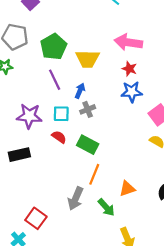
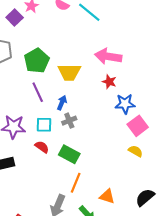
blue star: (132, 92) -> (125, 104), moved
orange triangle: (127, 189) -> (107, 196), turned 35

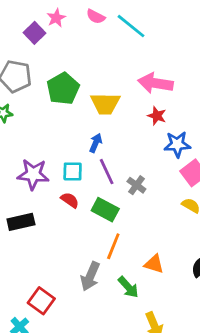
purple line: (38, 92) -> (107, 172), moved
gray cross: (69, 121) -> (136, 185), moved, turned -32

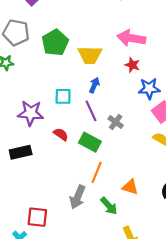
blue arrow: (96, 143) -> (94, 85), moved
cyan square: (73, 172) -> (63, 96), moved
red square: (41, 301) -> (37, 217), turned -30

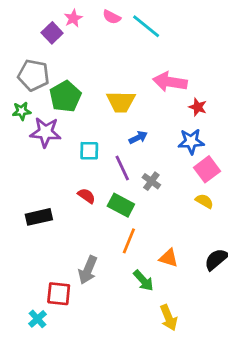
green pentagon: (55, 43) -> (65, 96), moved
red star: (132, 65) -> (198, 107), moved
blue arrow: (94, 85) -> (138, 137), moved, turned 40
purple star: (31, 113) -> (45, 132), moved
gray arrow: (78, 197) -> (88, 270), moved

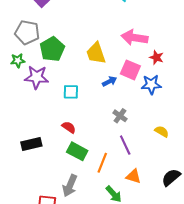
yellow trapezoid: (121, 102) -> (96, 53), turned 70
purple line: (122, 168) -> (125, 145), moved
pink square: (207, 169) -> (130, 70), moved, turned -30
green rectangle: (121, 205) -> (77, 151), moved

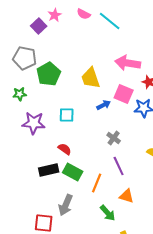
green star: (18, 61) -> (20, 94), moved
purple star: (37, 77) -> (34, 123), moved
black rectangle: (31, 144) -> (49, 170), moved

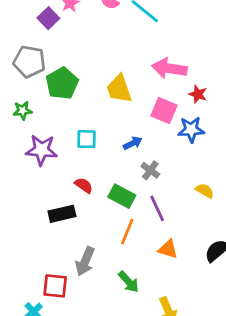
blue arrow: (104, 105) -> (133, 143), moved
green rectangle: (73, 172) -> (122, 196), moved
green arrow: (108, 213) -> (129, 282), moved

